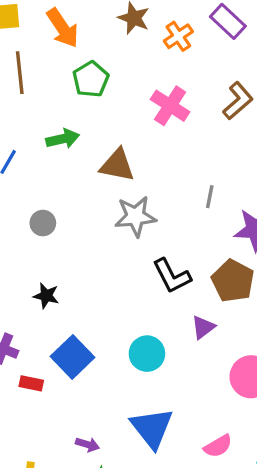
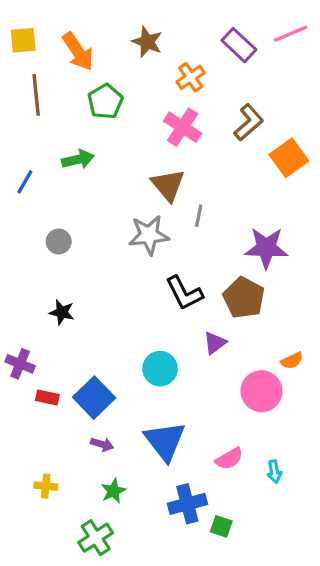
orange cross: (178, 36) -> (191, 77), moved
brown triangle: (117, 165) -> (168, 185), moved, turned 39
gray line: (210, 197) -> (199, 216), moved
blue square: (73, 357) -> (94, 398), moved
purple arrow: (87, 444) -> (102, 444), moved

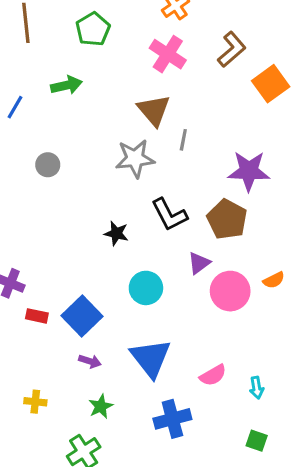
black star: (62, 312) -> (116, 233), moved
pink circle: (261, 391) -> (230, 291), moved
green square: (221, 526) -> (257, 441), moved

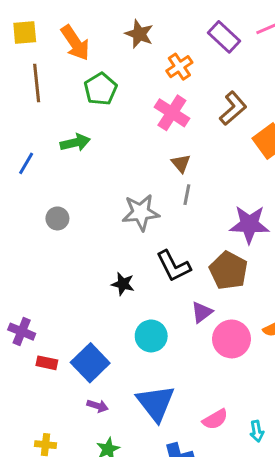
brown triangle: (154, 110) -> (181, 163), moved, size x0.6

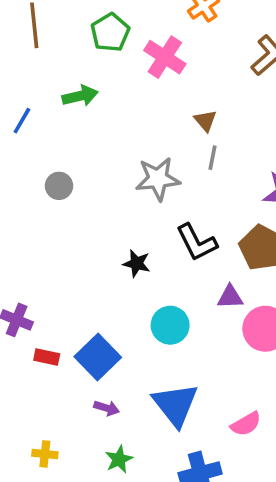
pink cross: (172, 113) -> (165, 57), moved
purple triangle: (202, 312) -> (230, 297), turned 35

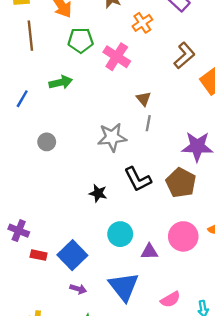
green pentagon: (110, 32) -> (81, 40), turned 30
purple triangle: (230, 297) -> (149, 252), moved

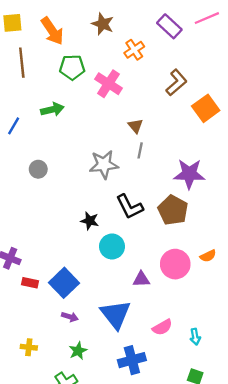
cyan circle: (120, 234) -> (112, 246), moved

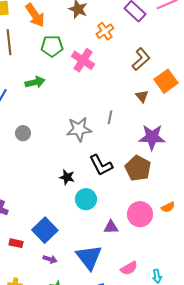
brown triangle: (135, 126) -> (142, 96), moved
red rectangle: (30, 283) -> (16, 243), moved

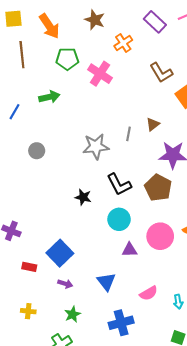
brown L-shape: (141, 59) -> (161, 73), turned 100
brown triangle: (142, 96) -> (153, 124), moved, turned 32
cyan circle: (86, 199) -> (119, 219), moved
blue triangle: (89, 257) -> (106, 282), size x0.7

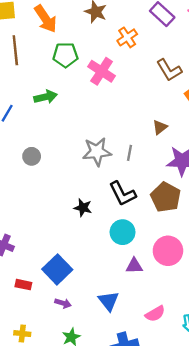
gray line: (129, 134) -> (130, 153), moved

